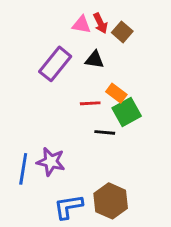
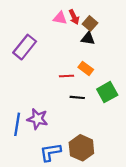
black triangle: (95, 60) -> (88, 38), moved
purple rectangle: (55, 64) -> (25, 47), moved
green square: (127, 112) -> (107, 92), moved

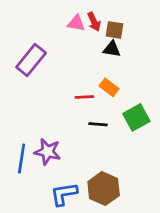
brown square: (90, 23) -> (114, 30), turned -32

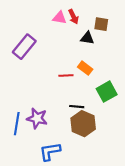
brown square: (114, 30) -> (101, 24), moved
black line: (98, 124) -> (77, 107), moved
brown hexagon: (104, 189) -> (83, 124), moved

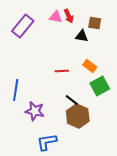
purple rectangle: (24, 47) -> (23, 26), moved
orange rectangle: (85, 68) -> (90, 66), moved
black line: (77, 107) -> (72, 100), turned 32
blue line: (17, 124) -> (16, 90), moved

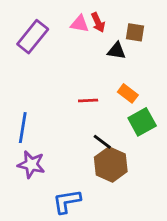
purple star: (35, 111) -> (31, 164), moved

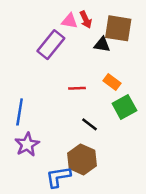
brown square: (135, 32) -> (118, 28), size x1.6
purple rectangle: (33, 37) -> (51, 45), moved
purple star: (31, 164) -> (27, 144), turned 30
brown hexagon: (111, 164) -> (82, 159), moved

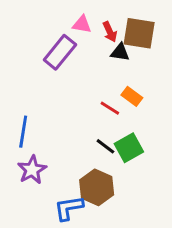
red arrow: (86, 20) -> (110, 32), moved
red line: (77, 88) -> (110, 108), moved, turned 35
green square: (124, 107) -> (129, 148), moved

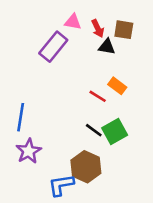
brown square: (139, 33) -> (124, 30), size x0.7

